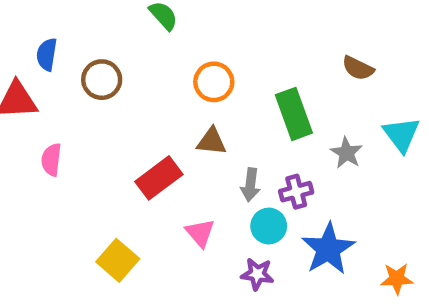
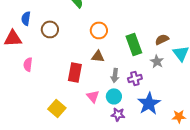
brown semicircle: (358, 68) -> (162, 39), moved, turned 128
red rectangle: (159, 178) -> (75, 72), turned -42
cyan circle: (269, 226) -> (114, 96), moved

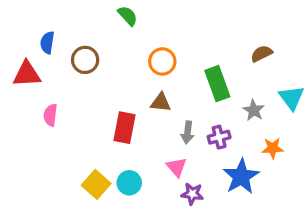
brown semicircle: (162, 39) -> (262, 54), moved
pink triangle: (93, 96) -> (176, 167), moved
cyan circle: (114, 96) -> (129, 183), moved
orange star: (179, 116) -> (273, 148), moved

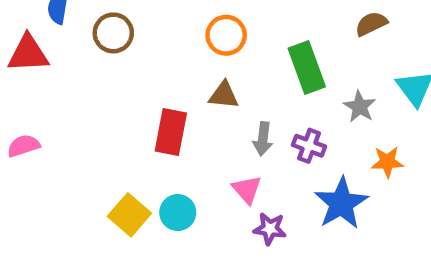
pink semicircle: (50, 115) -> (23, 146), moved, turned 65
purple cross: (219, 137) -> (309, 146), turned 35

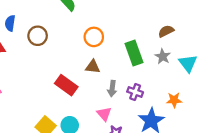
gray star: (360, 107) -> (163, 56), moved
red rectangle: (171, 132) -> (66, 85), turned -65

